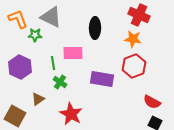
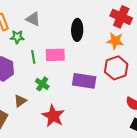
gray triangle: (51, 17) -> (33, 19), size x0.7
green line: (53, 63) -> (33, 57), moved

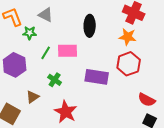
green line: (33, 57) -> (46, 53), turned 40

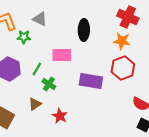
green line: (46, 53) -> (37, 69), moved
brown triangle: (33, 97) -> (35, 104), moved
red star: (66, 112) -> (60, 116), size x0.7

